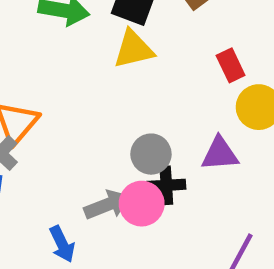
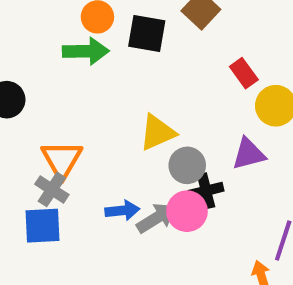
yellow triangle: (134, 49) -> (157, 133), moved
blue arrow: (62, 244) -> (122, 210), moved, turned -60

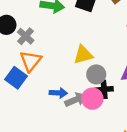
gray cross: (52, 189) -> (26, 36), moved
blue square: (42, 226) -> (16, 78), moved, turned 30

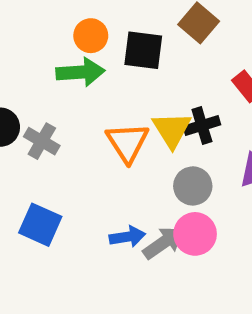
yellow triangle: (83, 55) -> (172, 130), moved, turned -35
orange triangle: (31, 61) -> (128, 142), moved
black cross: (104, 89) -> (202, 126), moved

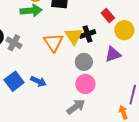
blue square: (40, 225) -> (14, 81), turned 30
blue arrow: (127, 237) -> (38, 81), moved, turned 35
gray arrow: (163, 243) -> (76, 107), moved

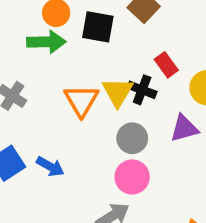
red rectangle: (108, 16) -> (166, 65), moved
black cross: (87, 34) -> (142, 90), turned 35

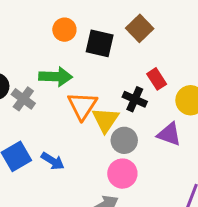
green arrow: (46, 42) -> (56, 77), moved
yellow triangle: (118, 92) -> (105, 120), moved
purple triangle: (184, 128) -> (169, 134), turned 32

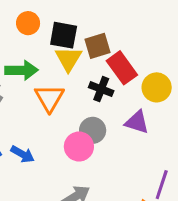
brown square: (140, 28) -> (98, 46), moved, turned 30
red rectangle: (157, 79) -> (122, 68), size x1.5
yellow triangle: (105, 120) -> (69, 59), moved
pink circle: (122, 174) -> (79, 147), moved

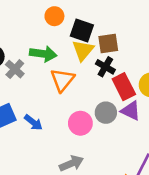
red rectangle: (122, 68) -> (124, 87), moved
black cross: (101, 89) -> (105, 67), moved
gray circle: (93, 130) -> (106, 113), moved

